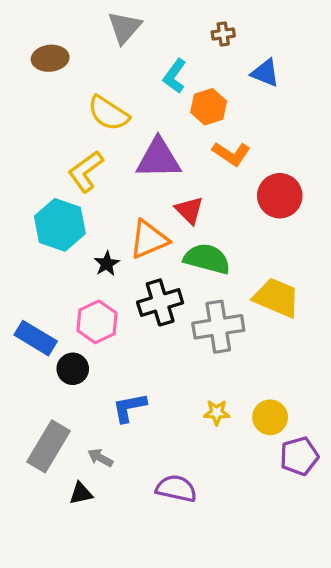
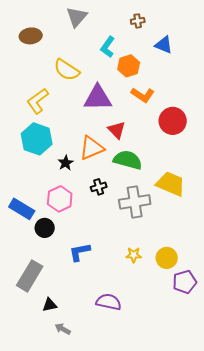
yellow L-shape: (86, 171) -> (38, 101), moved
black cross: (160, 302) -> (99, 187), size x0.6
gray arrow: (100, 458) -> (63, 329), moved

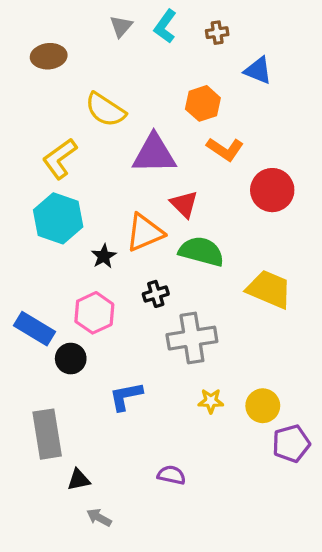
gray triangle: (77, 17) -> (121, 26), size x0.7
cyan L-shape: (108, 47) -> (165, 26), moved
gray cross: (135, 202) -> (192, 338), moved
gray rectangle: (30, 276) -> (47, 434), turned -40
purple semicircle: (109, 302) -> (171, 475), size x0.7

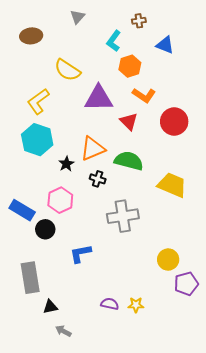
cyan L-shape: (165, 26) -> (114, 41), moved
red triangle: (184, 204) -> (129, 122), moved
black cross: (156, 294) -> (98, 179), moved, turned 35
yellow star: (211, 401) -> (136, 305), moved

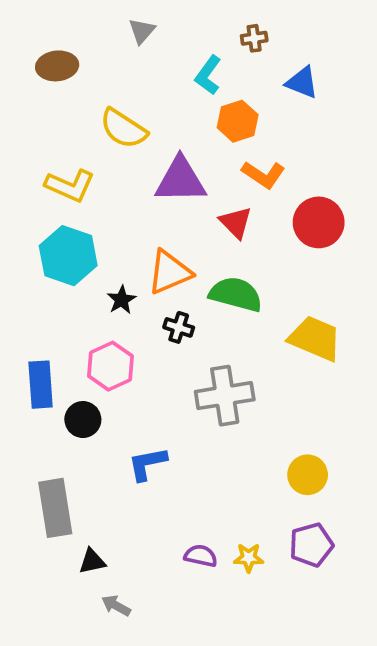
yellow L-shape: (38, 101) -> (70, 186), turned -120
blue rectangle: (22, 210) -> (41, 385), turned 55
purple pentagon: (186, 284) -> (311, 545), moved

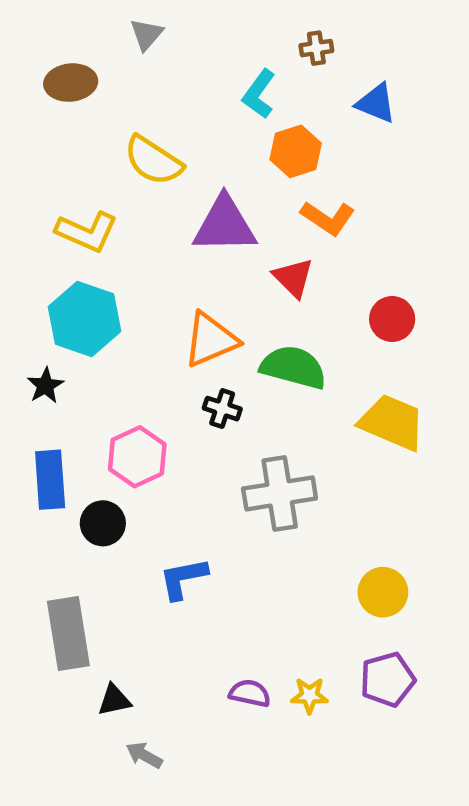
gray triangle: (142, 31) -> (146, 34), moved
red circle: (319, 222) -> (392, 319), moved, size x0.7
black star: (122, 300) -> (45, 386), moved

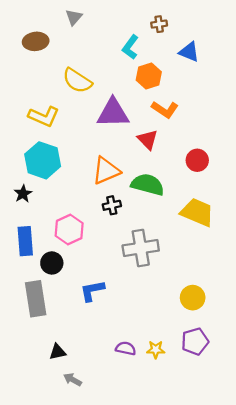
black cross: (222, 409) -> (112, 205), turned -30
gray rectangle: (68, 634) -> (36, 299), moved

